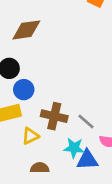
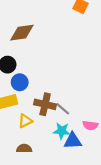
gray line: (86, 121) -> (63, 109), moved
brown semicircle: (40, 168) -> (24, 149), moved

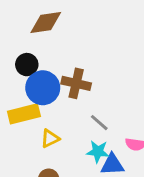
blue circle: (20, 82) -> (43, 88), size x1.5
brown cross: (45, 104) -> (76, 83), moved

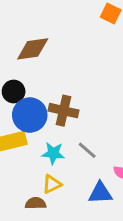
yellow triangle: (50, 138) -> (52, 184), moved
cyan star: (98, 152) -> (53, 153), moved

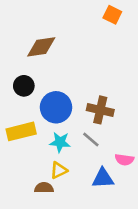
brown cross: (64, 111) -> (100, 110), moved
blue circle: (30, 115) -> (56, 107), moved

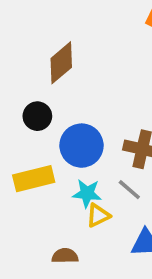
brown diamond: (41, 47) -> (61, 63), turned -32
yellow triangle: (59, 170) -> (98, 215), moved

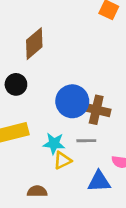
blue circle: (81, 146) -> (72, 101), moved
gray line: (129, 190) -> (86, 141), turned -42

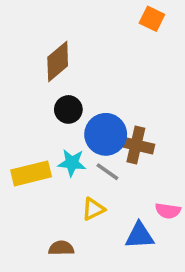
black circle: (16, 84) -> (68, 109), moved
gray line: (86, 141) -> (107, 172), moved, turned 36
cyan star: (54, 144) -> (72, 163), moved

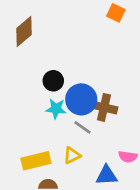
brown diamond: (58, 61) -> (24, 31), moved
cyan star: (72, 163) -> (56, 109), moved
yellow rectangle: (31, 173) -> (36, 161), moved

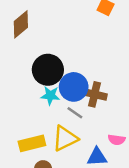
black circle: (53, 81) -> (48, 70), size x1.6
yellow triangle: (72, 155) -> (65, 138), size x1.6

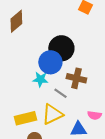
black circle: (48, 70) -> (61, 48), moved
blue circle: (74, 87) -> (50, 62), moved

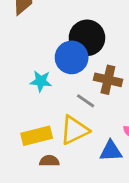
cyan star: (40, 79) -> (41, 81), moved

